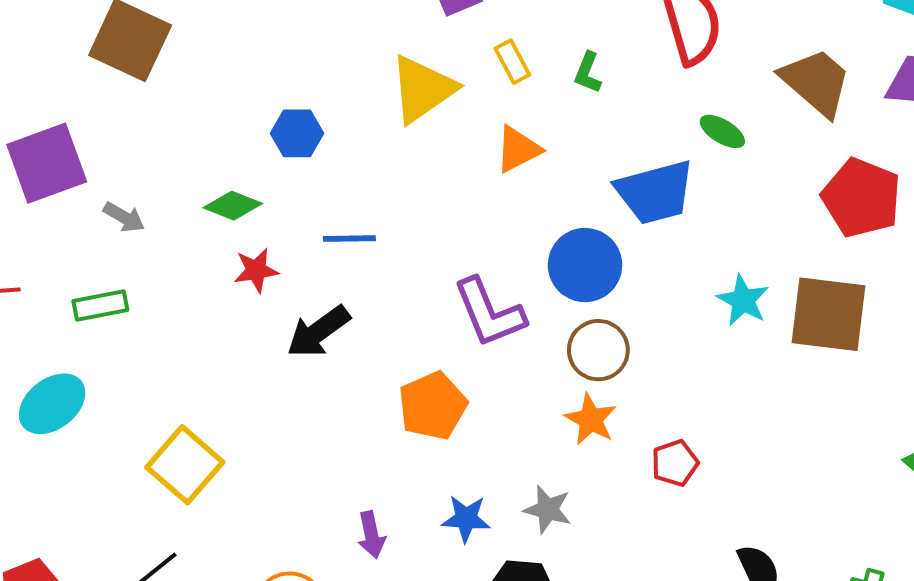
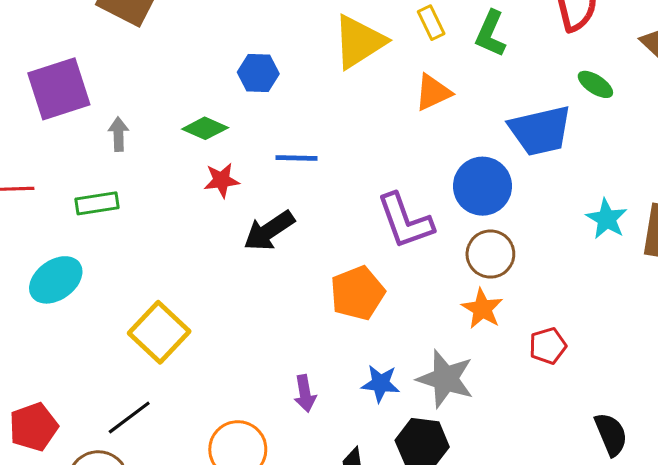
green L-shape: (588, 73) -> (491, 34), size x1.4
gray arrow: (124, 217) -> (118, 134), turned -124
gray star: (548, 509) -> (445, 379), size x1.5

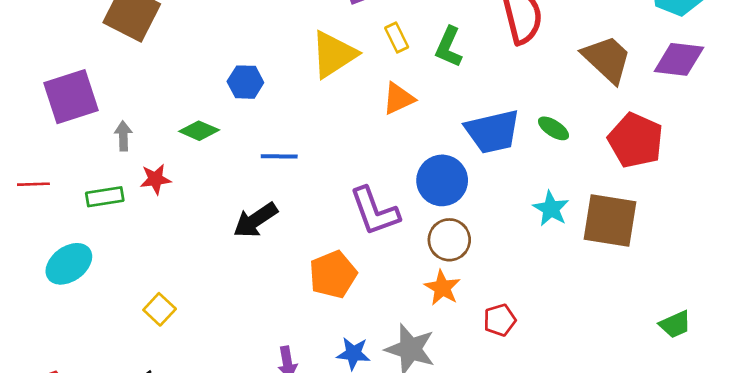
green ellipse: (595, 84) -> (554, 128), moved
red star: (222, 180) -> (155, 179), moved
yellow square: (159, 332) -> (160, 309), size x0.6

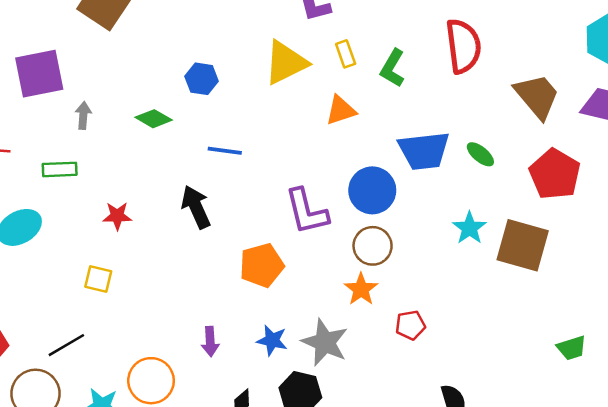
red star: (155, 179) -> (117, 216), moved
black arrow: (255, 220) -> (196, 207), turned 93
yellow square: (160, 309) -> (98, 279), turned -36

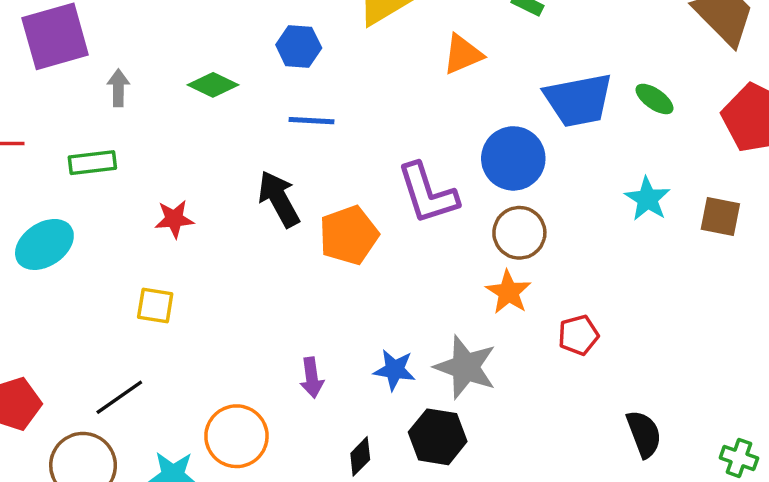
blue hexagon: (202, 79) -> (299, 46), moved
brown square: (523, 245) -> (720, 216), size x0.6
orange pentagon: (262, 265) -> (349, 235), moved

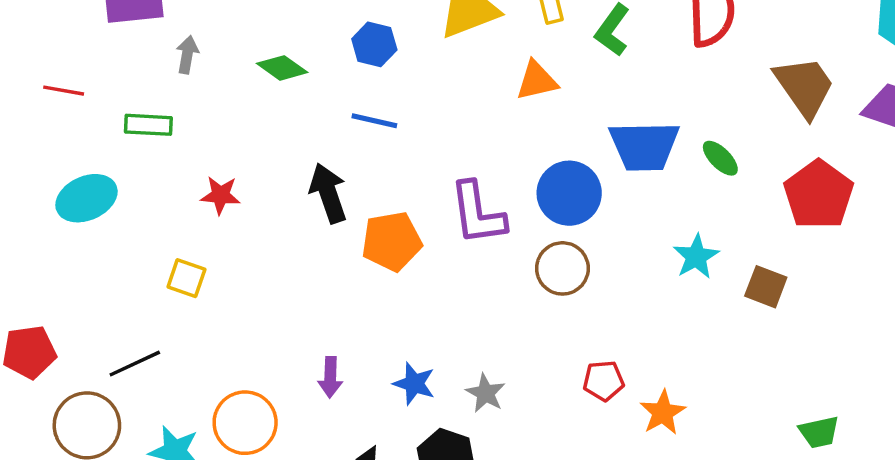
orange star: (508, 292) -> (663, 413), moved
gray star: (465, 367) -> (486, 393), size x0.6

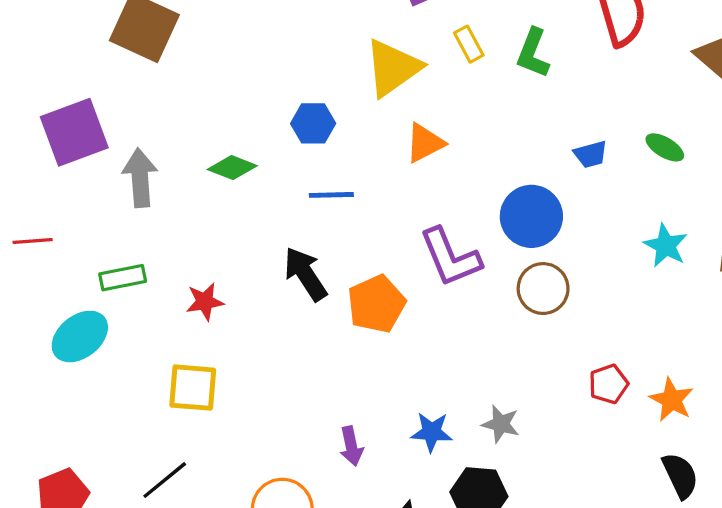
gray arrow: (187, 55) -> (140, 178), size x1.6
orange triangle: (537, 81) -> (425, 143), moved
green rectangle: (148, 125) -> (123, 278), moved
blue trapezoid: (644, 146) -> (591, 154), size x0.5
yellow square: (186, 278) -> (193, 388), size x1.4

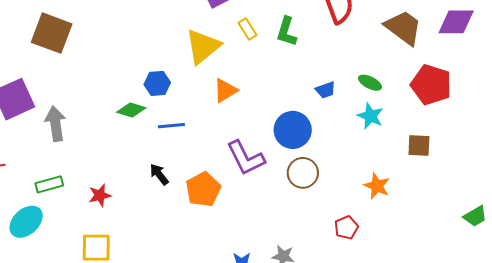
green diamond: (232, 168) -> (131, 110), moved
cyan star: (666, 246) -> (370, 116), moved
black arrow: (305, 274) -> (159, 174), size x0.7
orange star: (672, 400) -> (377, 186), moved

